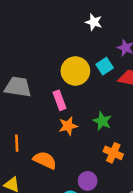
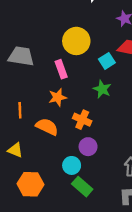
cyan square: (105, 66) -> (107, 61), moved
orange star: (68, 126) -> (58, 97), moved
orange cross: (113, 153) -> (82, 120), moved

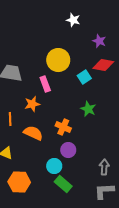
green star: (102, 89) -> (88, 109), moved
orange star: (58, 97) -> (32, 104), moved

